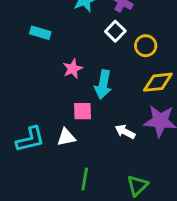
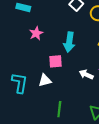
pink star: (73, 69) -> (36, 33), moved
cyan L-shape: (30, 139) -> (20, 83), turned -65

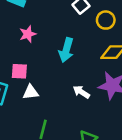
pink square: (56, 61) -> (19, 71), moved

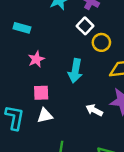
yellow circle: (106, 20) -> (101, 42), moved
pink square: (19, 71) -> (41, 93), moved

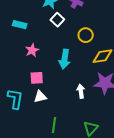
white square: (85, 26) -> (57, 20), moved
white arrow: (94, 110) -> (81, 91), turned 56

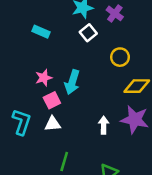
pink star: (32, 50) -> (44, 78), moved
cyan arrow: (65, 59) -> (72, 82), moved
pink square: (37, 78) -> (52, 100), turned -32

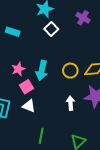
purple cross: (115, 13) -> (83, 18), moved
yellow circle: (120, 57) -> (70, 71), moved
white triangle: (53, 124) -> (29, 106), turned 32

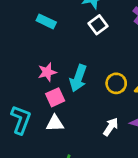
white arrow: (71, 103) -> (111, 127), turned 32
white triangle: (29, 106) -> (55, 123), turned -32

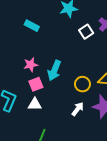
white square: (98, 25) -> (86, 32), moved
yellow circle: (116, 83) -> (82, 84), moved

